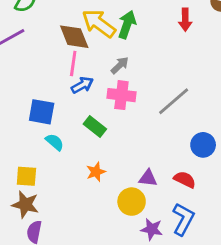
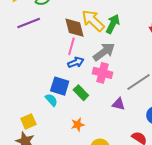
gray arrow: (120, 65) -> (104, 52), size x1.6
blue square: (42, 112) -> (60, 86), moved
yellow square: (26, 176) -> (28, 121), turned -35
purple triangle: (148, 178) -> (119, 104), moved

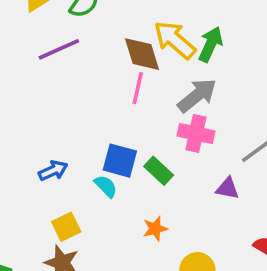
blue arrow: (76, 62) -> (53, 171), moved

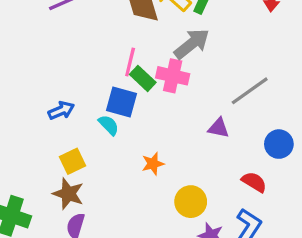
pink line: (138, 88) -> (130, 62), moved
pink cross: (196, 133) -> (173, 76), moved
green rectangle: (159, 171) -> (143, 78), moved

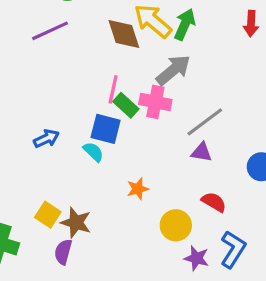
gray line: (250, 91) -> (205, 122), moved
yellow square: (73, 161) -> (48, 215), moved, turned -30
red semicircle: (254, 182) -> (214, 202), moved
brown star: (68, 194) -> (76, 223), moved

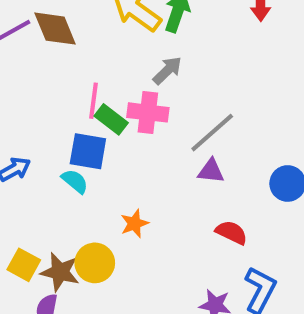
brown diamond: (124, 34) -> (55, 29), moved
gray arrow: (173, 70) -> (167, 70), size x0.7
yellow circle: (176, 225) -> (95, 263), moved

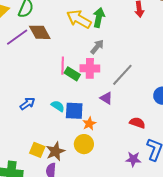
blue square: (88, 151) -> (74, 111), moved
purple triangle: (211, 171) -> (106, 98), moved, turned 32
yellow circle: (95, 263) -> (84, 144), moved
brown star: (60, 272) -> (55, 151), turned -30

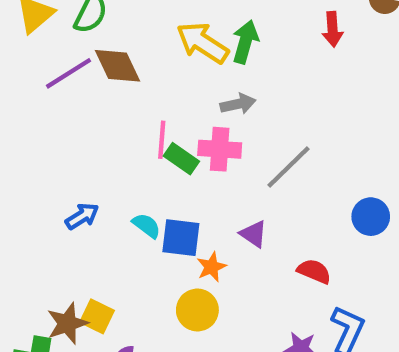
gray arrow: (97, 47) -> (238, 104), turned 35
purple triangle: (106, 98) -> (254, 234), moved
brown star: (55, 151) -> (67, 323), moved

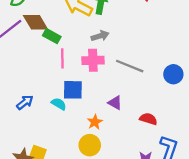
green rectangle: (181, 159) -> (52, 36), moved
gray line: (288, 167) -> (130, 66), turned 72
blue circle: (371, 217) -> (173, 74), moved
blue square: (181, 238) -> (73, 90), moved

